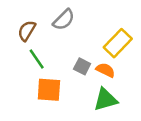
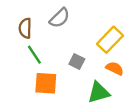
brown semicircle: (27, 31) -> (25, 28), turned -30
orange semicircle: (105, 70) -> (115, 68), moved

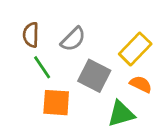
gray semicircle: (60, 18) -> (73, 39), moved
gray square: (77, 61) -> (94, 76), size x1.6

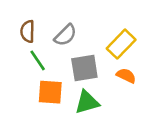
gray square: (94, 76) -> (84, 68), turned -36
green triangle: (121, 114) -> (87, 102), moved

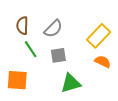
gray square: (84, 68) -> (58, 55), moved, size x0.7
orange square: (50, 92) -> (17, 80), moved

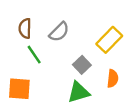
gray square: (58, 55) -> (82, 65), moved, turned -35
orange semicircle: (103, 62) -> (113, 79), moved, turned 70

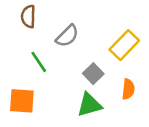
brown semicircle: (25, 28) -> (28, 16), moved

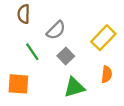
gray square: (93, 74) -> (66, 56), moved

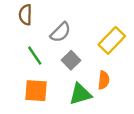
orange semicircle: (107, 74) -> (104, 80), moved
orange square: (18, 84) -> (36, 91), moved

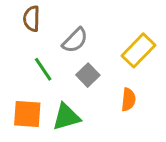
orange square: (36, 91) -> (27, 114), moved
green triangle: (80, 94) -> (66, 117), moved

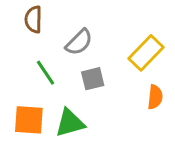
gray square: (88, 75) -> (93, 79), turned 30
orange semicircle: (128, 100) -> (155, 97), moved

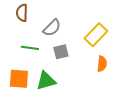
green line: (46, 73) -> (30, 48), turned -48

